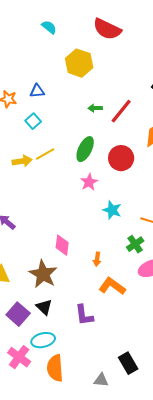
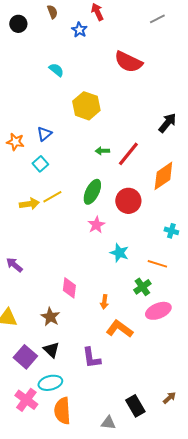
red semicircle: (107, 29) -> (128, 62), moved
blue triangle: (37, 91) -> (44, 134), turned -35
brown star: (43, 274) -> (50, 317), size x0.7

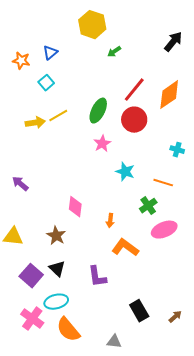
green arrow: (102, 151) -> (114, 52), moved, turned -32
red line: (128, 154) -> (134, 90), moved
black rectangle: (135, 406) -> (139, 311), moved
orange semicircle: (62, 411) -> (68, 330), turned -36

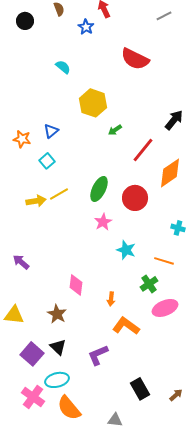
red line: (134, 90) -> (143, 150), moved
purple L-shape: (97, 277) -> (98, 355), turned 75

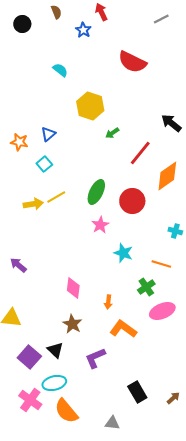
black arrow: (174, 120) -> (171, 123), turned -90
brown star: (57, 314) -> (72, 324), moved

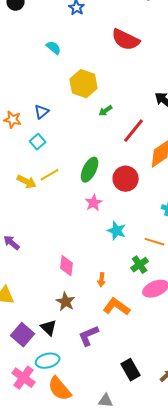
yellow arrow: (33, 204) -> (27, 182), turned 36

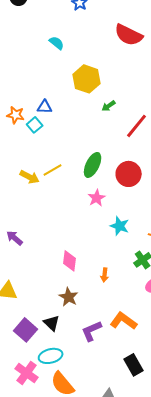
blue triangle: (42, 112) -> (45, 107), turned 42
cyan square: (38, 142) -> (35, 125), moved
orange L-shape: (117, 307) -> (124, 321), moved

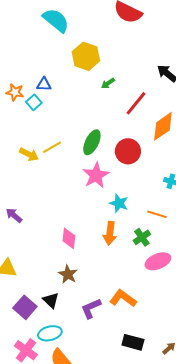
cyan semicircle: (57, 43) -> (56, 20), size x1.8
pink star: (97, 198) -> (96, 175), size x1.5
orange arrow: (105, 275) -> (110, 233), moved, size x1.6
black rectangle: (134, 365) -> (133, 342), turned -45

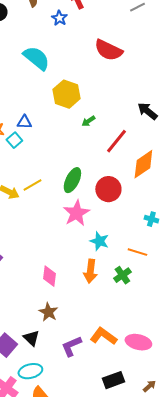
pink ellipse: (158, 261) -> (138, 342), moved, turned 35
black rectangle: (133, 342) -> (113, 380), turned -35

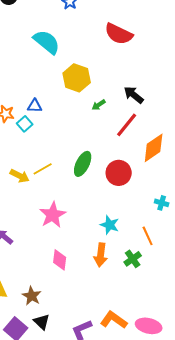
black arrow: (147, 111) -> (134, 95), moved
pink star: (76, 213) -> (53, 215), moved
orange line: (137, 252) -> (148, 236), turned 48
brown star: (48, 312) -> (32, 296), moved

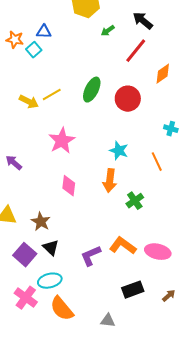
orange diamond: (154, 148) -> (163, 74), size x0.7
green cross: (133, 259) -> (135, 201), moved

